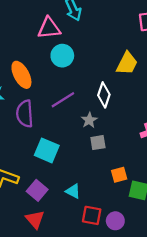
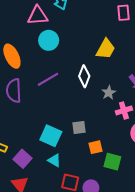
gray star: (89, 120) -> (109, 93), moved
gray square: (98, 143) -> (79, 127), moved
cyan square: (47, 150) -> (51, 136), moved

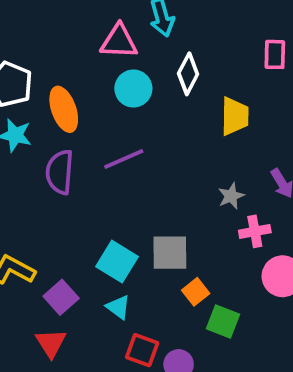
yellow trapezoid: (106, 49) -> (235, 116), turned -35
white diamond: (84, 76) -> (188, 74), moved
gray square: (79, 127) -> (170, 253), size x1.5
orange square: (96, 147) -> (196, 292), turned -32

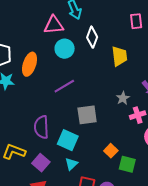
orange ellipse: (64, 109) -> (30, 64), turned 45
purple semicircle: (60, 172) -> (41, 127), moved
gray square: (170, 253) -> (87, 115), moved
cyan triangle: (118, 307) -> (71, 164), turned 48

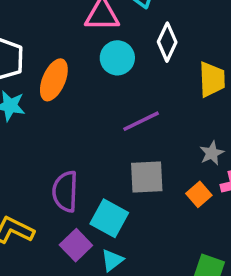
purple line: (64, 86) -> (141, 121), moved
orange square: (111, 151) -> (199, 194), moved
purple square: (41, 163) -> (76, 245), moved

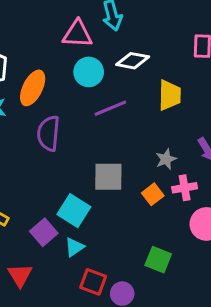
white diamond: (167, 42) -> (133, 61), turned 72
purple line: (141, 121) -> (110, 108), moved
purple semicircle: (65, 191) -> (48, 133), moved

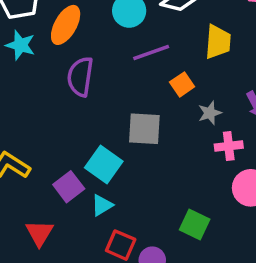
orange square: (153, 194) -> (182, 84), moved

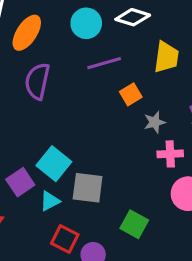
gray square: (144, 129) -> (88, 188), moved

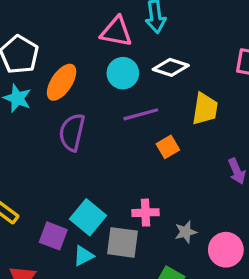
gray star: (155, 122) -> (186, 232), moved
pink cross: (170, 154) -> (146, 213), moved
purple square: (20, 182) -> (53, 236), turned -36

